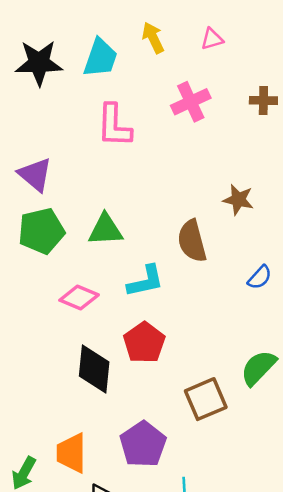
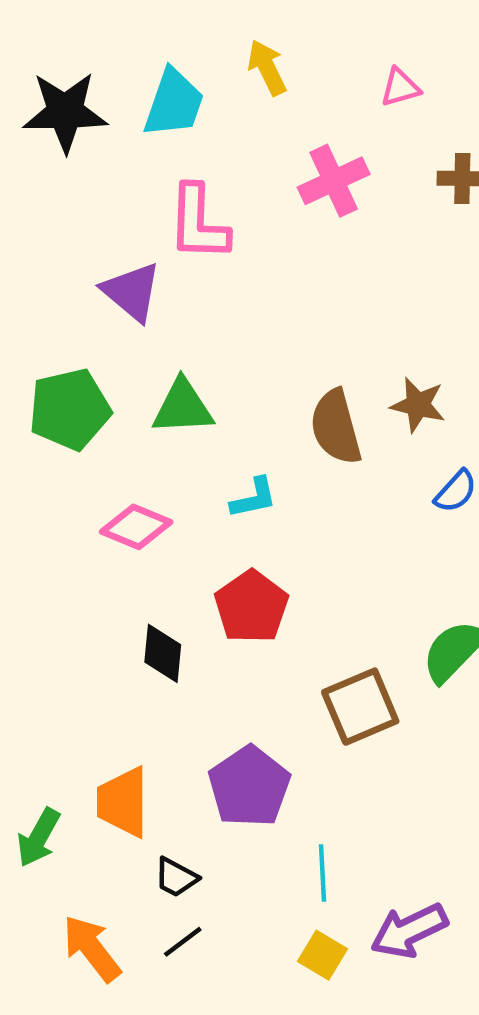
pink triangle: (212, 39) -> (400, 88), moved
purple triangle: (35, 175) -> (132, 292), moved
brown star: (238, 200) -> (418, 405), moved
cyan L-shape: (146, 281) -> (254, 498), size x0.7
black diamond: (94, 369) -> (163, 653), size x0.7

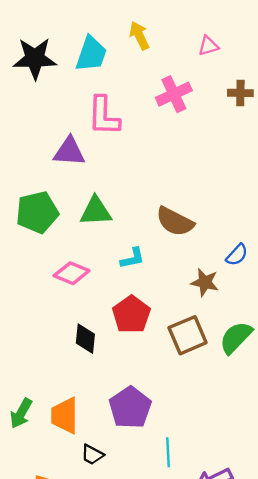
purple triangle: (132, 292) -> (69, 151), turned -36
brown star: (418, 405) -> (205, 282), moved
brown semicircle: (336, 427) -> (175, 222), turned -48
brown square: (360, 707) -> (188, 335), moved
green arrow: (38, 838) -> (21, 413), moved

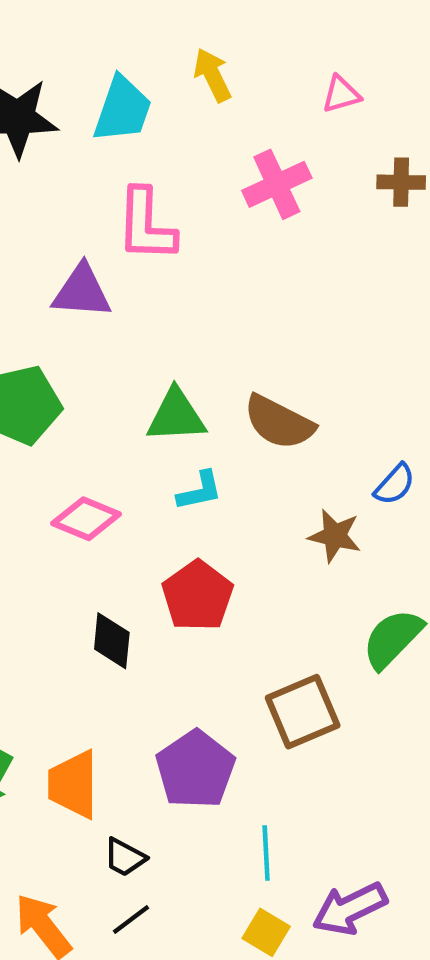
green triangle: (96, 211) -> (176, 416), moved
brown square: (188, 335) -> (303, 712), moved

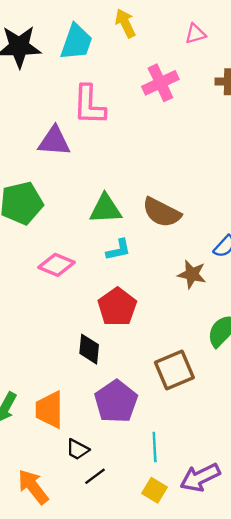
black diamond: (112, 641) -> (89, 349), moved
black line: (131, 919) -> (95, 476), moved

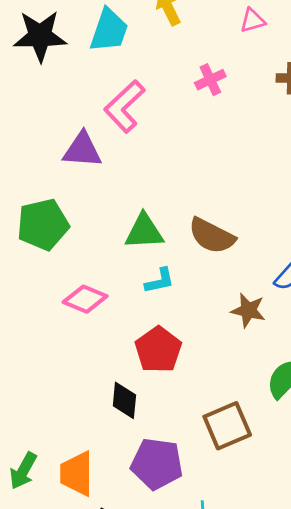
pink cross: (160, 83) -> (210, 80), size x0.7
pink L-shape: (89, 105) -> (124, 106), turned 45
purple pentagon: (116, 402) -> (157, 464), turned -30

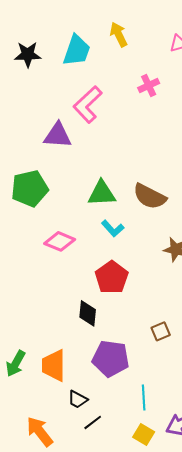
black star: (40, 36) -> (28, 54), size x0.7
cyan L-shape: (160, 281) -> (113, 228), turned 60
brown square: (227, 426) -> (161, 331), size x0.6

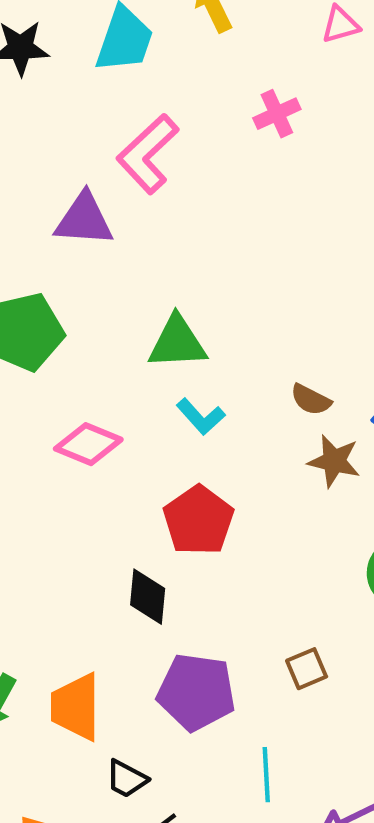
brown semicircle: (150, 196) -> (311, 400), moved, size x0.6
brown square: (161, 331) -> (307, 669), moved

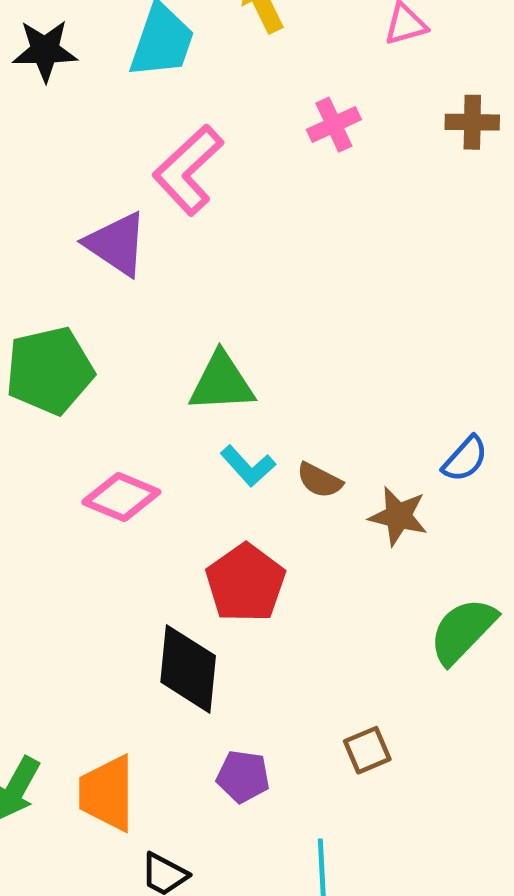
purple triangle: (84, 220) -> (117, 244), turned 30
brown semicircle: (311, 400) -> (319, 480), moved
black diamond: (148, 597) -> (188, 669), size x1.4
purple pentagon: (196, 692) -> (243, 776), size x0.6

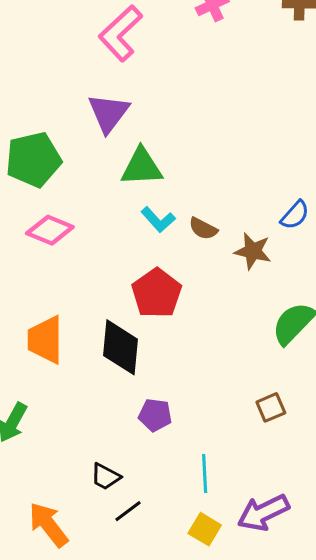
purple triangle: (117, 244) -> (109, 113), moved, turned 33
pink diamond: (121, 497) -> (50, 230), moved
brown square: (367, 750) -> (271, 407), moved
orange trapezoid: (107, 793) -> (45, 340), moved

